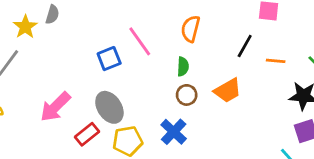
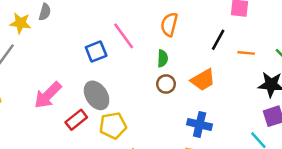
yellow star: (25, 27) -> (20, 23), turned -30
blue cross: (174, 132) -> (200, 124), moved, turned -30

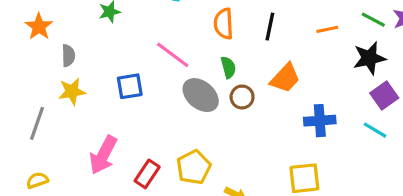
yellow star: (20, 23) -> (72, 91), moved
black line: (218, 40) -> (270, 27), moved
blue square: (96, 51) -> (130, 86), moved, turned 30
gray ellipse: (97, 95) -> (201, 95), moved
blue cross: (200, 124) -> (320, 121), moved

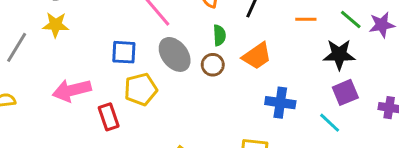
green semicircle: (228, 67) -> (219, 35), moved
blue square: (130, 86) -> (124, 52), moved
pink arrow: (103, 155) -> (72, 90), turned 36
yellow pentagon: (194, 167) -> (141, 89), moved
red rectangle: (147, 174) -> (109, 117), turned -65

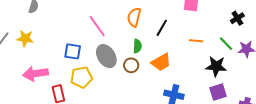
yellow star: (56, 25) -> (25, 38), moved

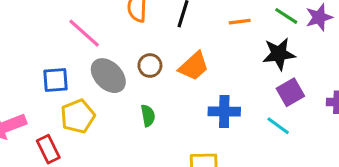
green semicircle: (137, 46) -> (148, 116), moved
brown circle: (131, 65) -> (150, 66), moved

